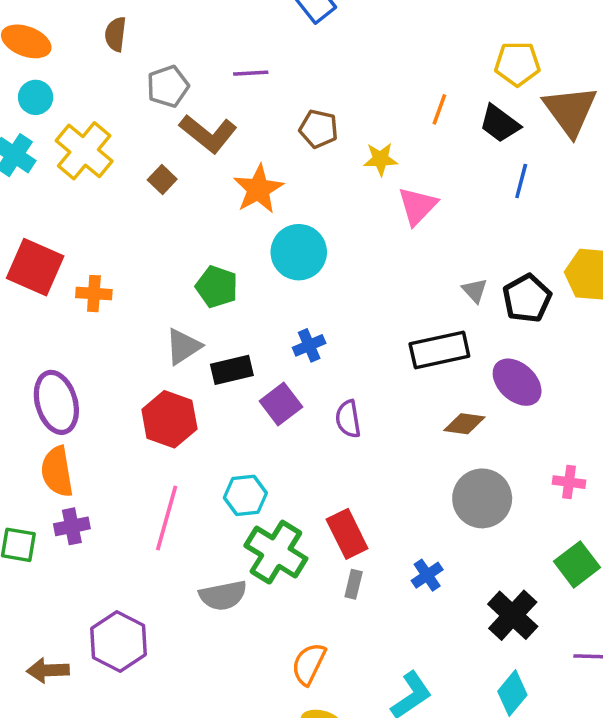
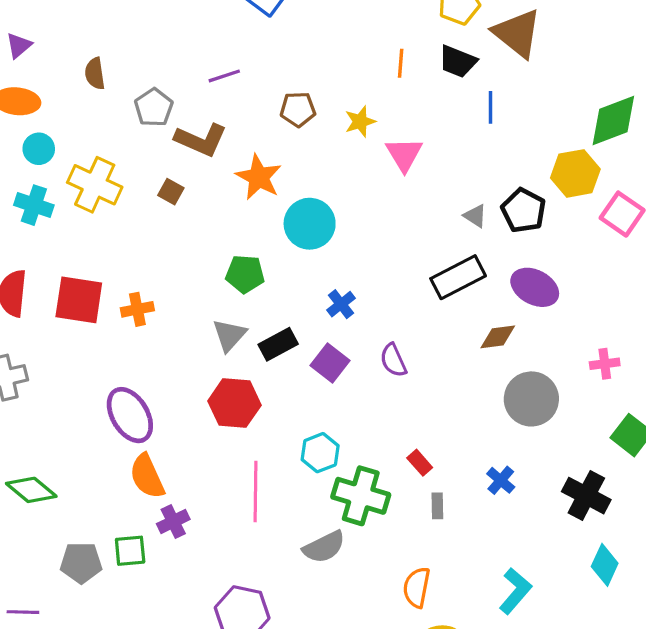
red rectangle: (347, 534) -> (420, 463), size x0.6

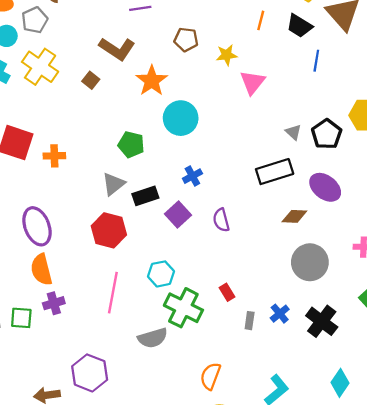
gray pentagon: (154, 107) -> (35, 20), moved
black cross: (586, 496) -> (322, 321), moved
gray rectangle: (437, 506) -> (250, 321), moved

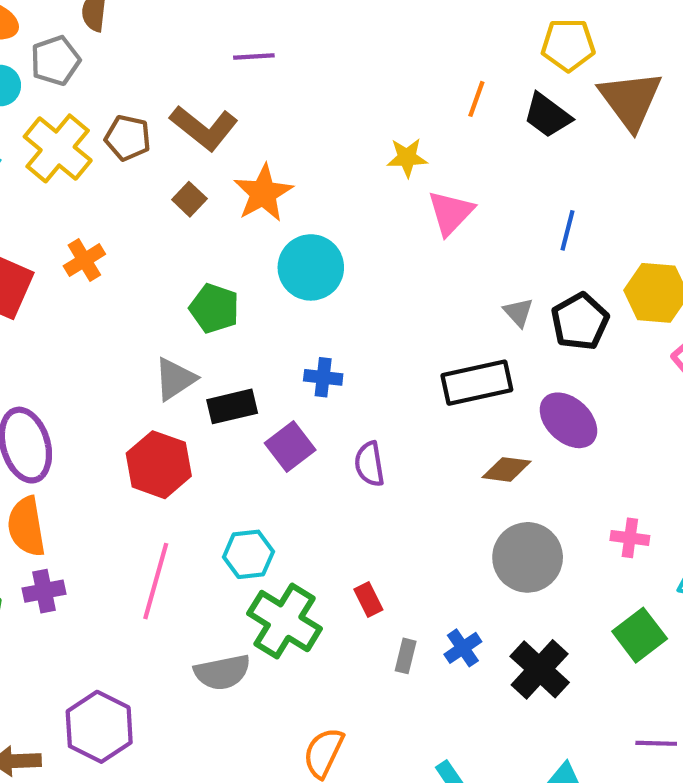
brown pentagon: (186, 40) -> (128, 138), moved
blue line: (316, 61) -> (567, 230), moved
brown square: (91, 80) -> (189, 199), moved
orange cross: (54, 156) -> (84, 260), moved, turned -35
blue cross: (192, 176) -> (323, 377), turned 30

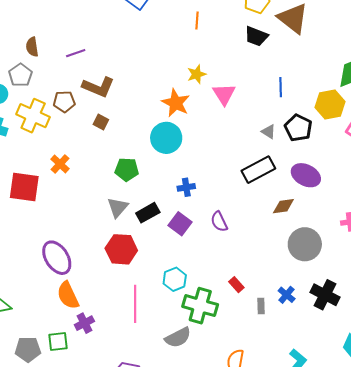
purple line: (254, 56) -> (76, 53), moved
orange line: (476, 99) -> (197, 20), moved
orange star: (263, 193) -> (176, 103), moved

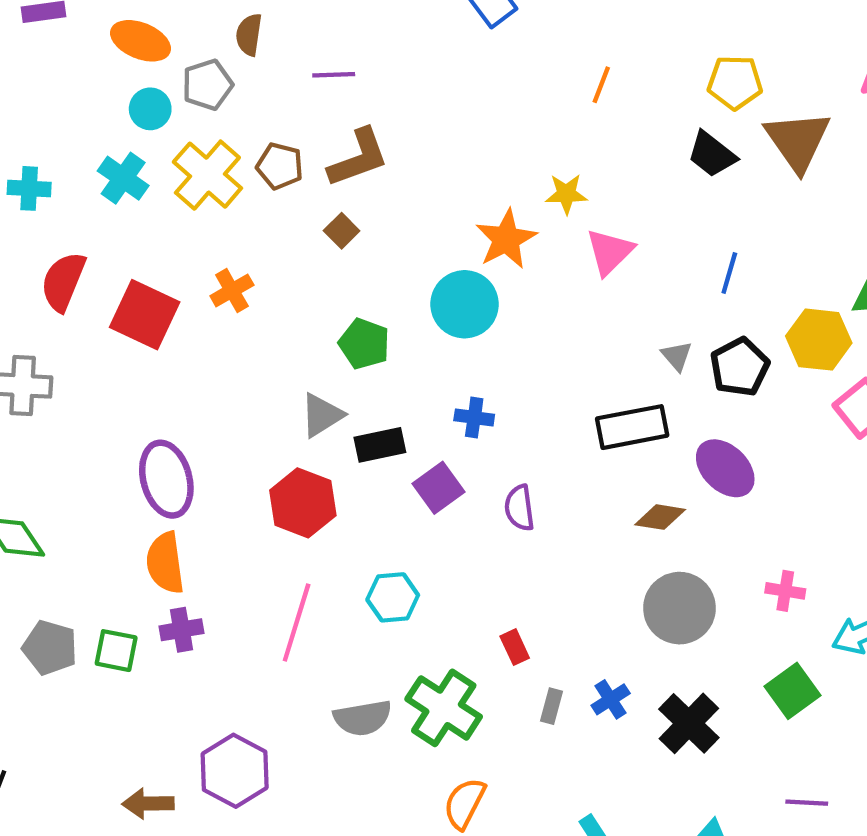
brown L-shape: (98, 87) -> (358, 158), turned -60
green cross: (200, 306) -> (444, 708), moved

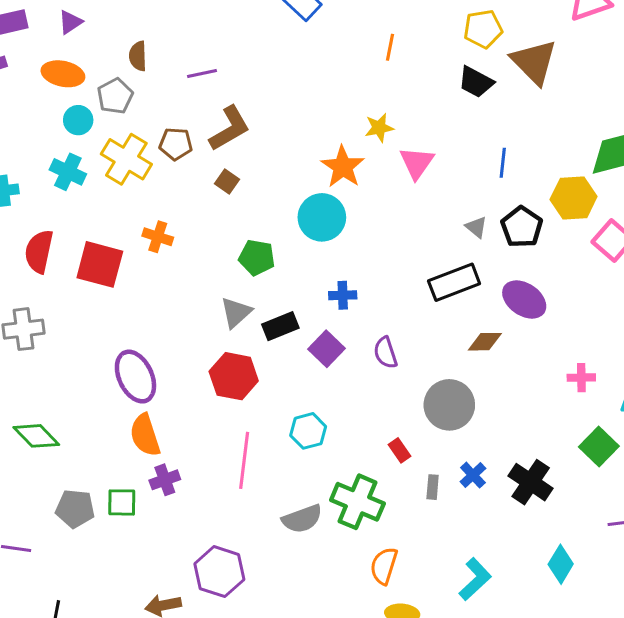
orange cross: (232, 290) -> (158, 237), turned -32
gray circle: (679, 608) -> (449, 405), moved

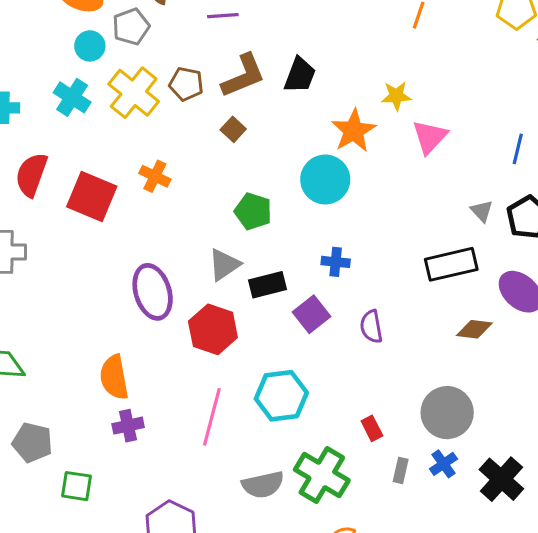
black trapezoid: (476, 82) -> (300, 75), moved, turned -105
purple ellipse: (135, 377) -> (153, 292), moved
gray circle: (449, 405) -> (447, 413), moved
cyan hexagon: (308, 431) -> (281, 396), size x1.4
green square: (122, 502) -> (76, 486), moved

